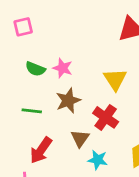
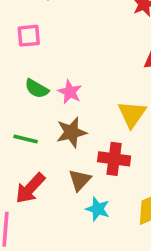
red cross: (106, 117) -> (114, 159), turned -35

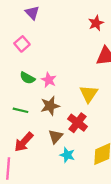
pink square: (29, 36) -> (22, 44), turned -35
red cross: (114, 159) -> (78, 123), turned 30

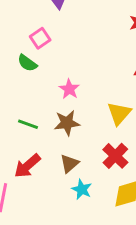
green semicircle: (27, 78) -> (27, 63), moved
red cross: (78, 123) -> (115, 156), moved

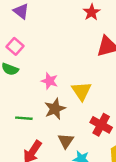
yellow triangle: (119, 113) -> (81, 91), moved

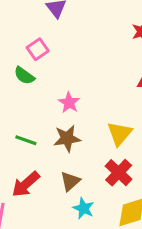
yellow triangle: (81, 91) -> (120, 133), moved

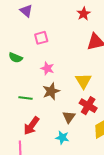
pink square: (38, 49) -> (41, 38), moved, turned 32
brown triangle: (70, 181) -> (69, 117), moved
cyan star: (84, 208) -> (62, 138), moved

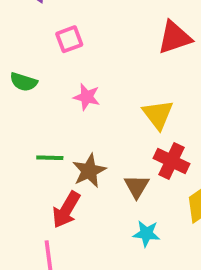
brown star: (51, 91) -> (89, 171), moved
cyan star: (62, 138) -> (146, 234), moved

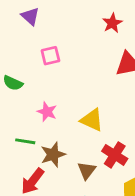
pink star: (87, 97) -> (47, 112), moved
yellow triangle: (158, 114) -> (92, 120), moved, turned -35

